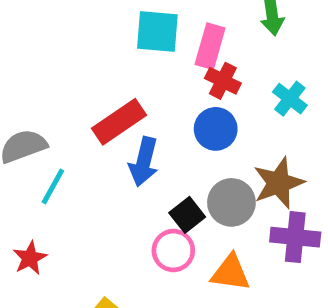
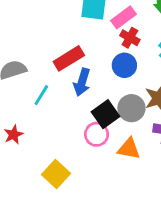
pink rectangle: (210, 46) -> (123, 17), turned 35
cyan line: (53, 186) -> (41, 95), moved
black square: (187, 215) -> (106, 114), size x1.4

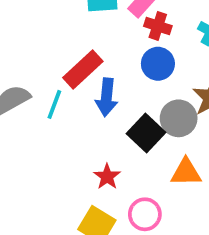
cyan line: (41, 95) -> (54, 104), moved
pink circle: (97, 134) -> (145, 214), moved
red star: (14, 135) -> (107, 177), moved

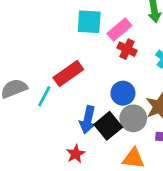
blue circle: (158, 64) -> (123, 93), moved
blue arrow: (107, 97) -> (88, 120), moved

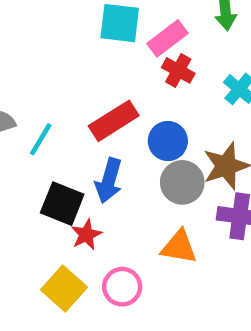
red rectangle: (68, 74) -> (114, 121), moved
black square: (108, 126) -> (62, 204), moved, turned -32

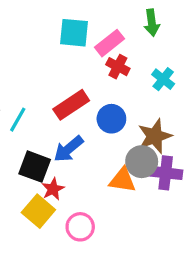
blue arrow: (109, 181) -> (69, 149), turned 36
gray circle: (182, 182) -> (142, 162), moved
orange triangle: (179, 247) -> (122, 180), moved
yellow square: (64, 289) -> (38, 211), moved

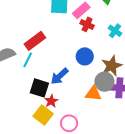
red rectangle: (71, 105) -> (35, 41), moved

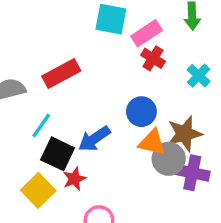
cyan line: (28, 60) -> (41, 126), moved
orange triangle: (93, 94) -> (152, 142), moved
yellow square: (43, 115) -> (38, 190), moved

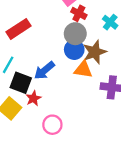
brown star: (185, 134) -> (95, 52), moved
gray circle: (169, 159) -> (75, 34), moved

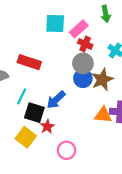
red rectangle: (18, 29) -> (29, 62), turned 55
orange triangle: (83, 70) -> (103, 115), moved

